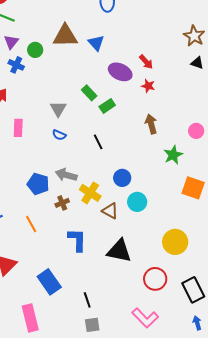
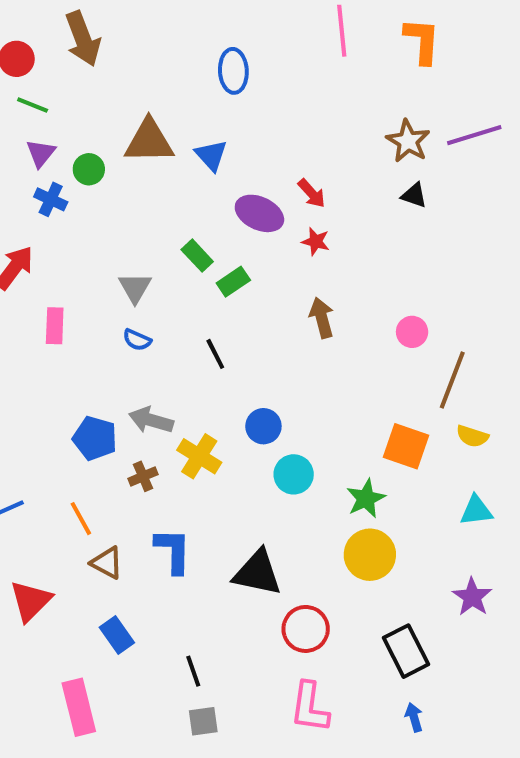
green star: (173, 155) -> (366, 498), moved
brown triangle: (110, 211) -> (107, 563), moved
red circle: (155, 279) -> (306, 629), moved
blue rectangle: (49, 282) -> (117, 635), size x0.7
pink L-shape: (145, 318) -> (310, 707), turned 52

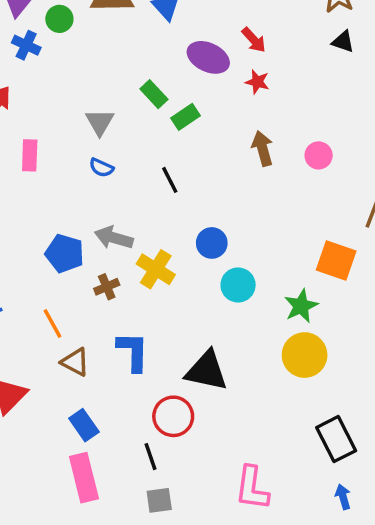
pink circle: (412, 332) -> (319, 155), moved
red circle: (306, 629) -> (173, 416), moved
pink rectangle: (79, 707) -> (84, 478), moved

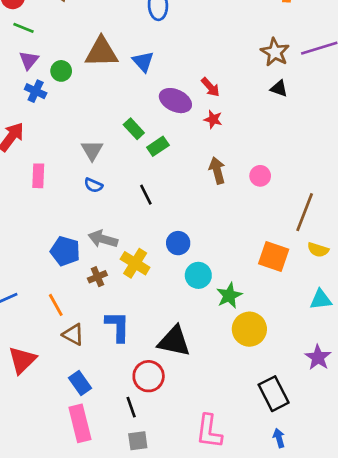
green star: (301, 306) -> (229, 296), moved

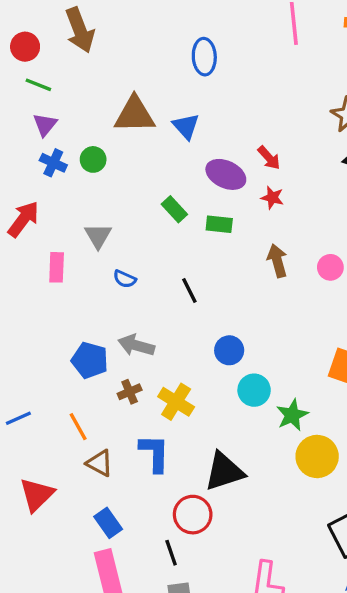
green circle: (61, 71) -> (93, 159), moved
green rectangle: (158, 146) -> (219, 224), moved, turned 40
gray triangle: (92, 150) -> (98, 236), moved
yellow cross: (135, 263) -> (176, 402), moved
black triangle: (174, 341) -> (224, 471), turned -30

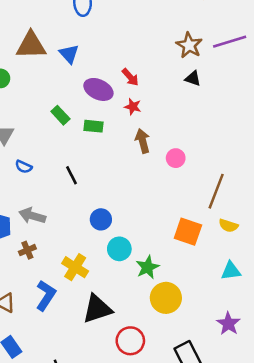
brown arrow: (277, 261) -> (143, 141), moved
yellow cross: (176, 402) -> (75, 267), moved
blue L-shape: (154, 453) -> (46, 295), turned 32
red circle: (193, 515) -> (130, 341), moved

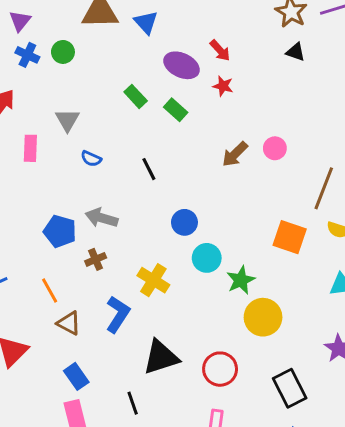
green rectangle: (94, 126) -> (176, 110), turned 36
brown arrow: (143, 141) -> (235, 154), moved, turned -120
black triangle: (97, 309) -> (161, 357), moved

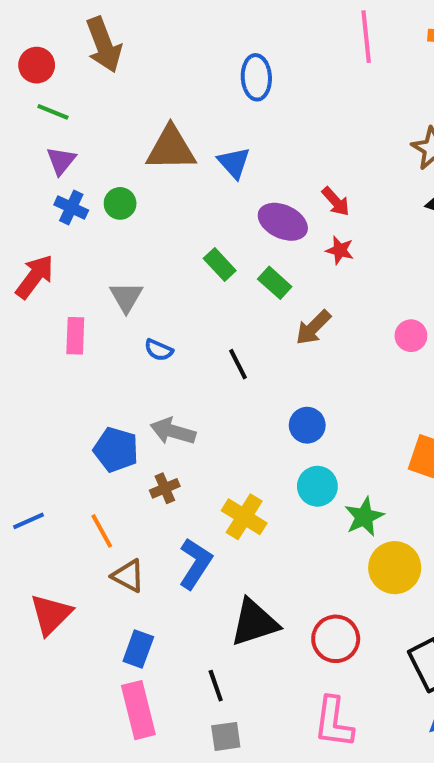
brown arrow: (235, 154) -> (313, 328), moved
blue circle: (184, 222) -> (307, 425), moved
blue rectangle: (76, 376) -> (138, 649), turned 55

